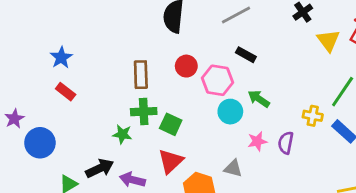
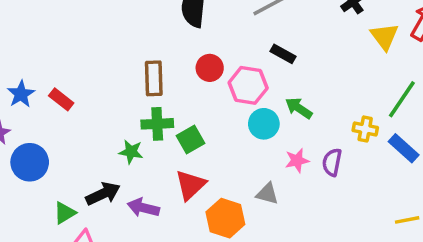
blue star: (61, 58) -> (21, 94), moved
green square: (171, 124) -> (190, 140), turned 35

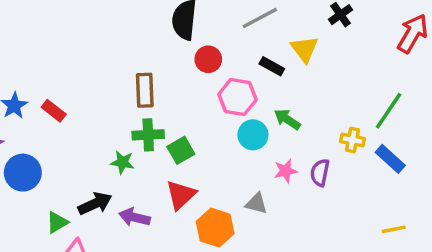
yellow triangle: (384, 36) -> (304, 49), moved
red circle: (210, 68) -> (208, 59), moved

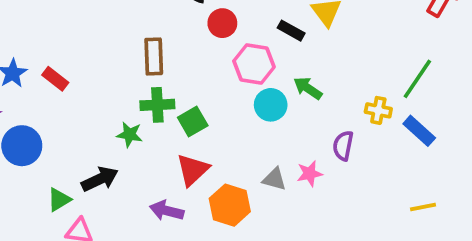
pink star: (286, 171) -> (310, 174), moved
purple arrow: (134, 217) -> (167, 211), moved

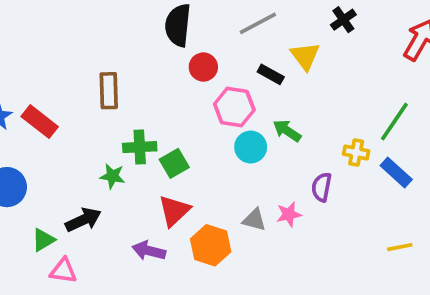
brown rectangle: (154, 57) -> (109, 91), moved
red rectangle: (55, 79) -> (40, 122), size x1.4

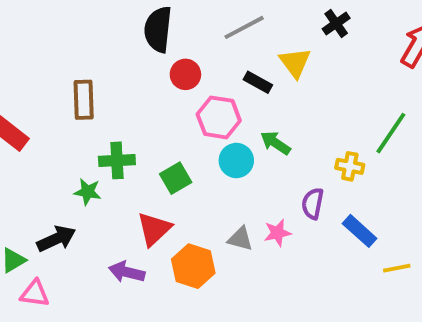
green square: (174, 163) -> (176, 178), moved
blue rectangle: (396, 173) -> (360, 231), moved

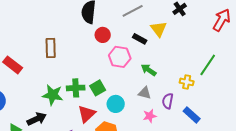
green cross: (117, 160) -> (76, 88), moved
cyan circle: (236, 160) -> (116, 104), moved
green star: (88, 192) -> (53, 95), size x1.5
gray triangle: (240, 239) -> (145, 93), moved

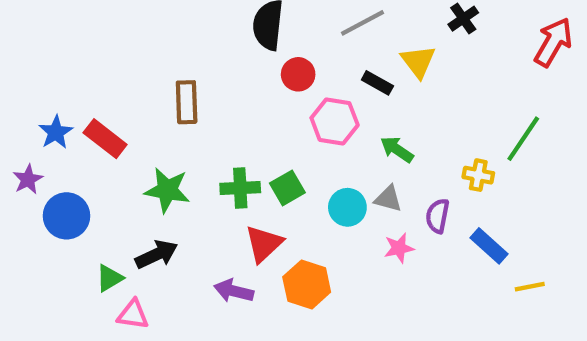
green star: (53, 95) -> (167, 190), moved
cyan circle: (116, 104) -> (347, 207), moved

